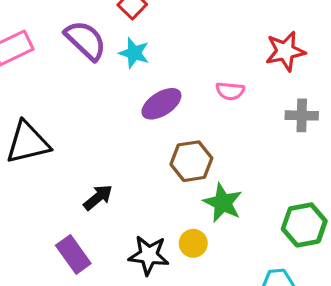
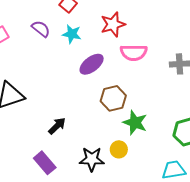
purple semicircle: (85, 40) -> (41, 29), size x0.7
red star: (285, 51) -> (113, 24), moved
pink semicircle: (230, 91) -> (134, 53), size x1.5

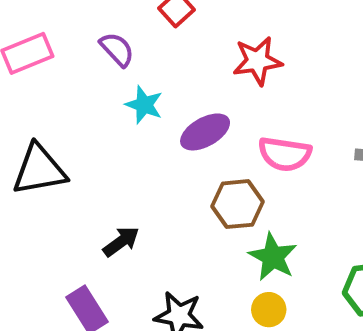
cyan star: (72, 34) -> (144, 105), moved
pink semicircle: (134, 53) -> (285, 154), moved
yellow circle: (119, 149) -> (269, 310), moved

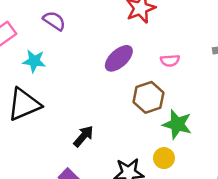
cyan star: (144, 105) -> (34, 61), moved
pink semicircle: (285, 154) -> (170, 61), size x0.6
yellow circle: (269, 310) -> (164, 158), moved

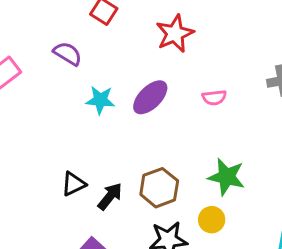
cyan star: (34, 61) -> (100, 100), moved
brown hexagon: (148, 97) -> (159, 188), moved
black triangle: (24, 104) -> (73, 184), moved, size x0.6

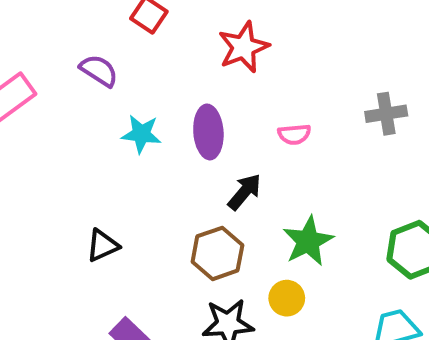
purple ellipse: (150, 97) -> (208, 132), turned -51
green star: (226, 177) -> (308, 241), turned 30
black arrow: (110, 196) -> (244, 192), moved

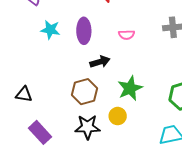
black arrow: (244, 192) -> (100, 62), turned 30
black triangle: (103, 246) -> (24, 94), moved, turned 30

